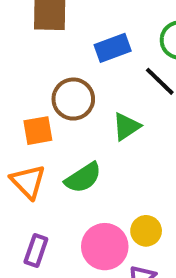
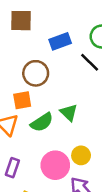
green triangle: (126, 127) -> (69, 112), moved, turned -42
orange square: (38, 131) -> (22, 100), moved

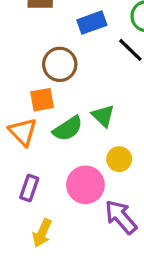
yellow circle: (81, 155) -> (119, 159), moved

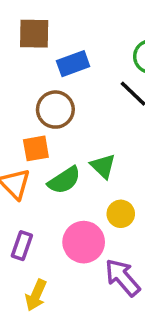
blue rectangle: (92, 23) -> (73, 64), moved

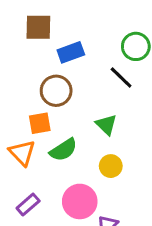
green triangle: (103, 166) -> (106, 125), moved
yellow circle: (121, 214) -> (111, 166), moved
purple rectangle: (22, 246) -> (28, 204), turned 30

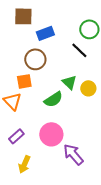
green semicircle: (63, 150) -> (53, 99), moved
yellow circle: (111, 166) -> (88, 88), moved

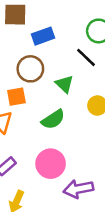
green triangle: (69, 82) -> (64, 84), moved
purple arrow: (73, 154) -> (78, 189), turned -60

